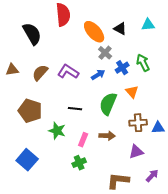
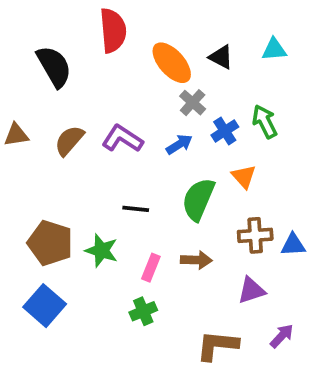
brown pentagon: (30, 111) -> (50, 243), moved

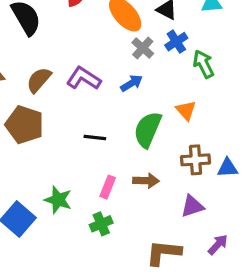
blue cross: (225, 131) -> (176, 42), moved
brown pentagon: (50, 243) -> (24, 125), moved
green star: (102, 251) -> (58, 200), moved

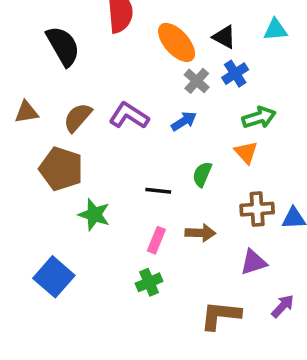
green arrow: (204, 64) -> (259, 118), moved, turned 100
green semicircle: (148, 130) -> (202, 174), size x0.6
black line: (95, 138) -> (158, 191), moved
green star: (58, 200) -> (94, 215), moved

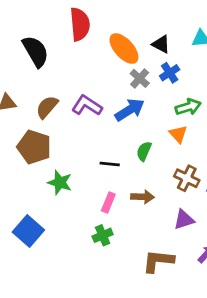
blue arrow: (184, 121) -> (130, 110), size x1.5
brown cross: (257, 209) -> (187, 178), turned 30

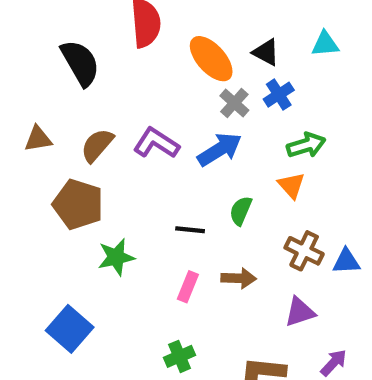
green star: (60, 183) -> (116, 257), turned -30
green cross: (103, 235) -> (179, 356), moved

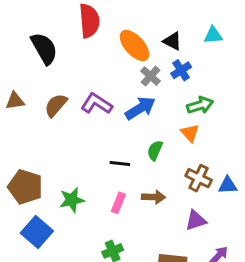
brown pentagon: (78, 204) -> (25, 187), moved
green star: (116, 257) -> (72, 200), moved

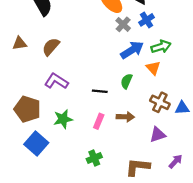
purple L-shape: (97, 104) -> (56, 81), moved
blue arrow: (140, 108) -> (132, 50), moved

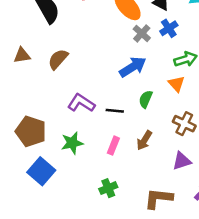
blue arrow: (132, 50) -> (133, 67), moved
purple L-shape: (56, 81) -> (81, 103), moved
brown arrow: (125, 117) -> (144, 140), turned 120

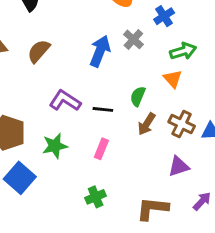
gray cross: (142, 33) -> (133, 39), moved
blue arrow: (133, 67) -> (100, 51), moved, turned -36
brown arrow: (144, 140) -> (147, 124), moved

